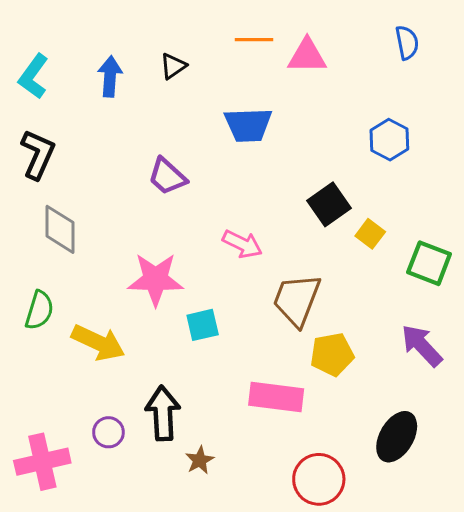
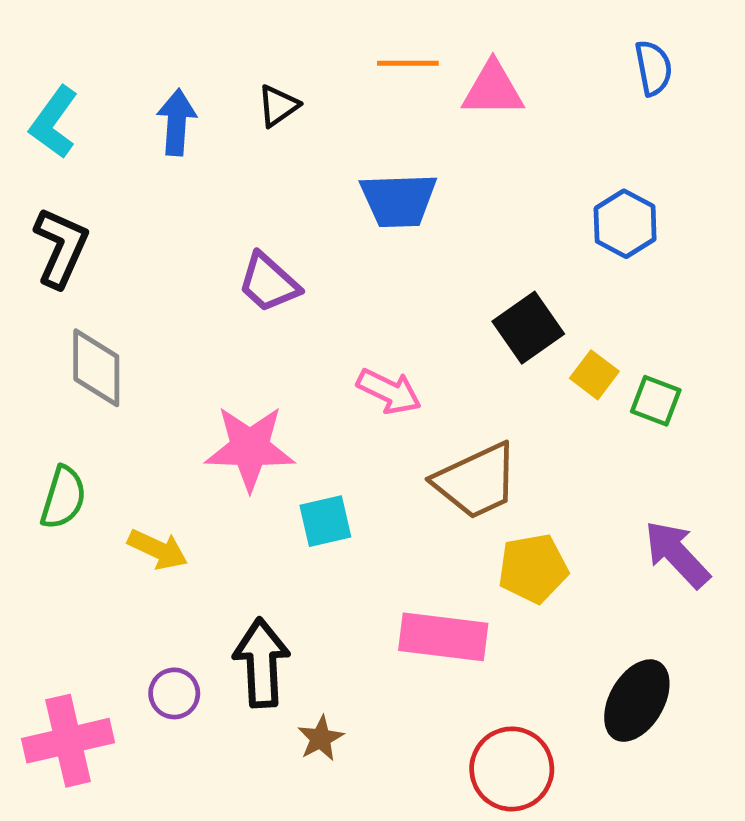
green square: (429, 263) -> (656, 401), moved, size x0.7
brown trapezoid: (297, 300) -> (476, 481), turned -136
yellow arrow: (98, 343) -> (158, 549), size x0.7

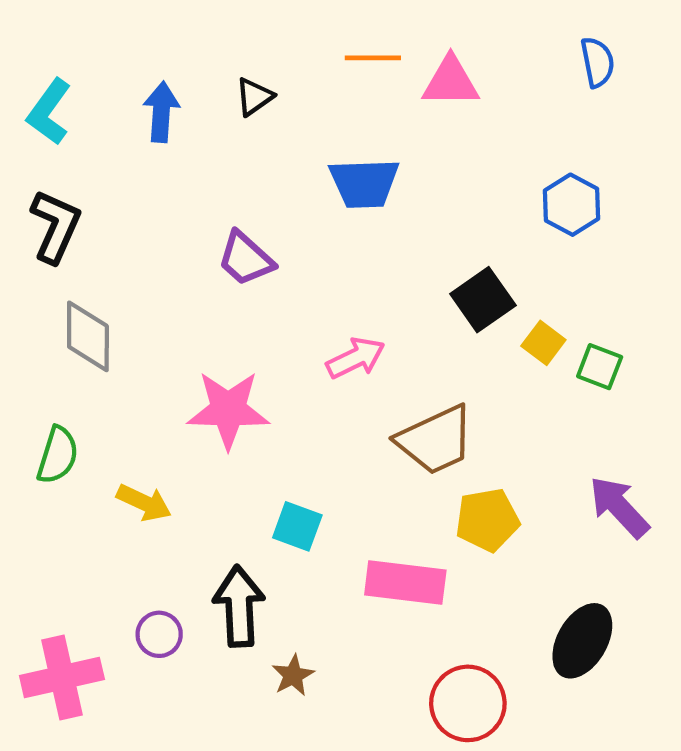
pink arrow: (389, 391) -> (356, 358), turned -52
cyan square: (325, 521) -> (297, 526), moved, turned 33

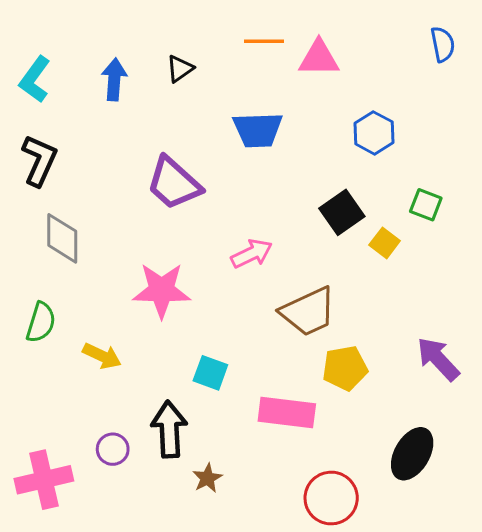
blue semicircle: (597, 62) -> (443, 44), moved
blue hexagon: (572, 205) -> (374, 133), moved
purple trapezoid: (246, 259) -> (174, 183), size x1.4
green square: (600, 367) -> (426, 205), moved

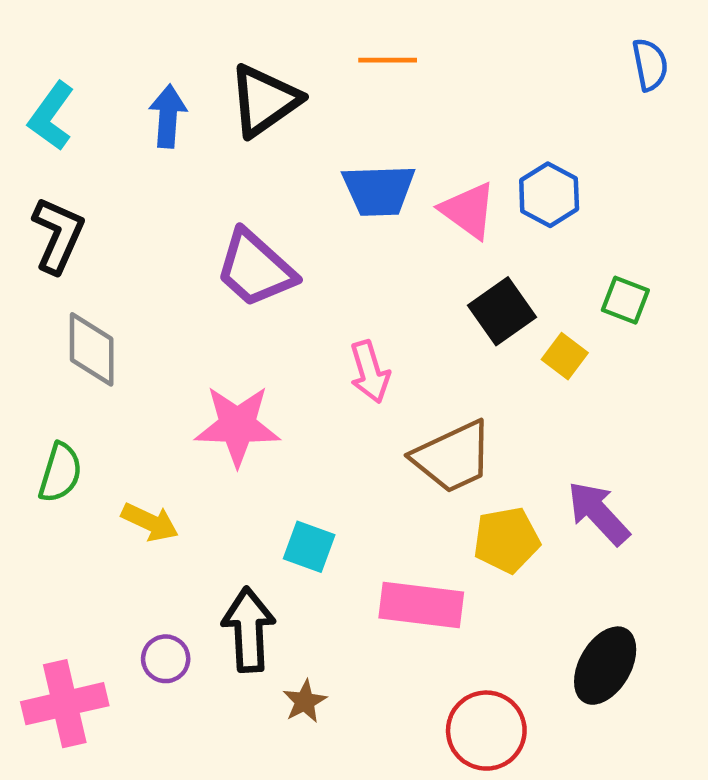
pink triangle: (319, 58) -> (468, 210), moved, turned 36
black triangle: (180, 69) -> (264, 100), size x1.8
pink arrow: (252, 254) -> (370, 372), turned 99
purple arrow: (438, 359) -> (598, 513), moved

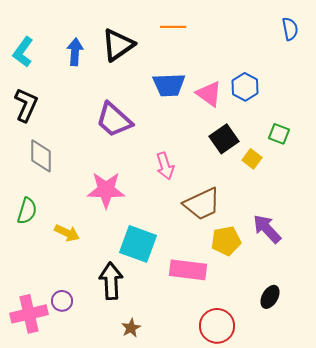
cyan square: (309, 547) -> (138, 244), size x1.6
purple circle: (166, 659) -> (62, 301), moved
black ellipse: (605, 666) -> (270, 297), size x0.7
brown star: (305, 701) -> (131, 328), moved

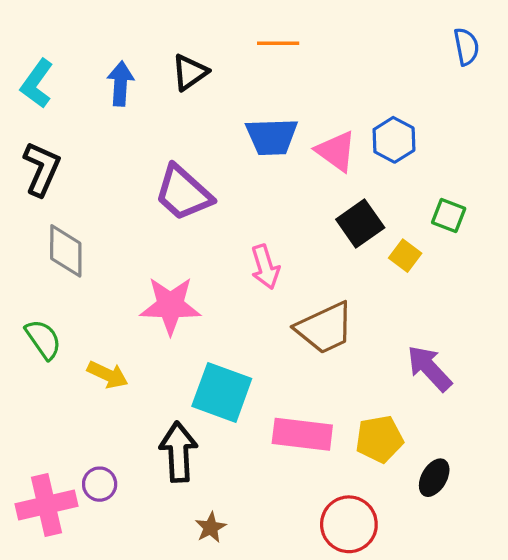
black triangle: (118, 45) -> (190, 72), size x0.7
green semicircle: (27, 211) -> (43, 339), turned -52
yellow pentagon: (226, 241) -> (379, 439), moved

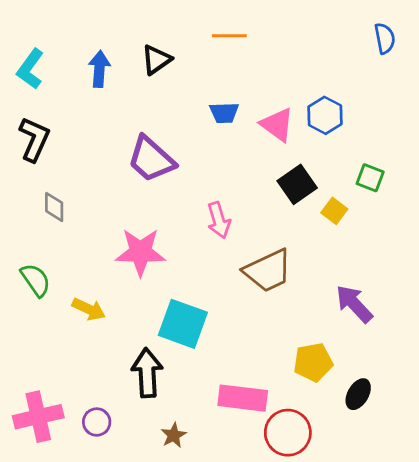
blue trapezoid: (272, 137) -> (224, 113), size x0.7
gray diamond: (66, 251) -> (54, 207), size x0.7
pink rectangle: (302, 434) -> (243, 398), moved
purple circle: (100, 484) -> (97, 422), moved

